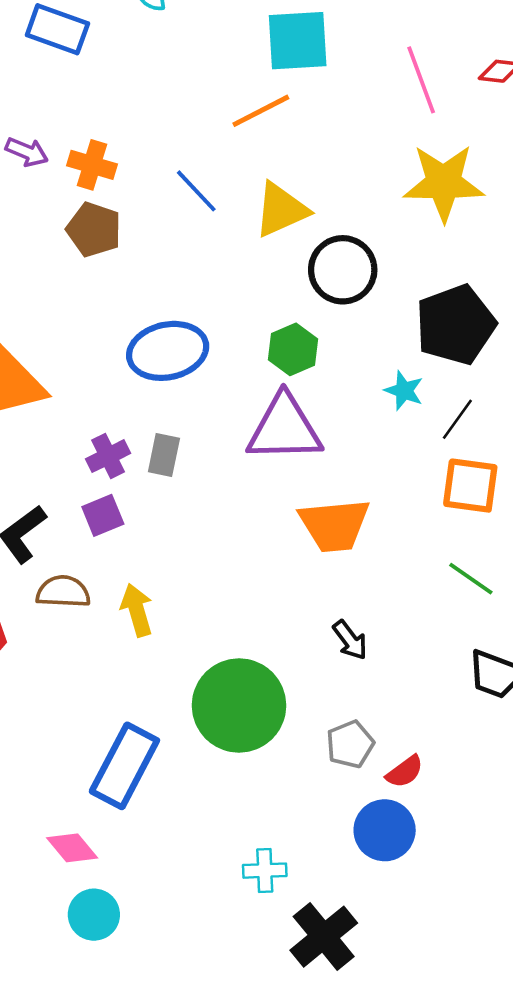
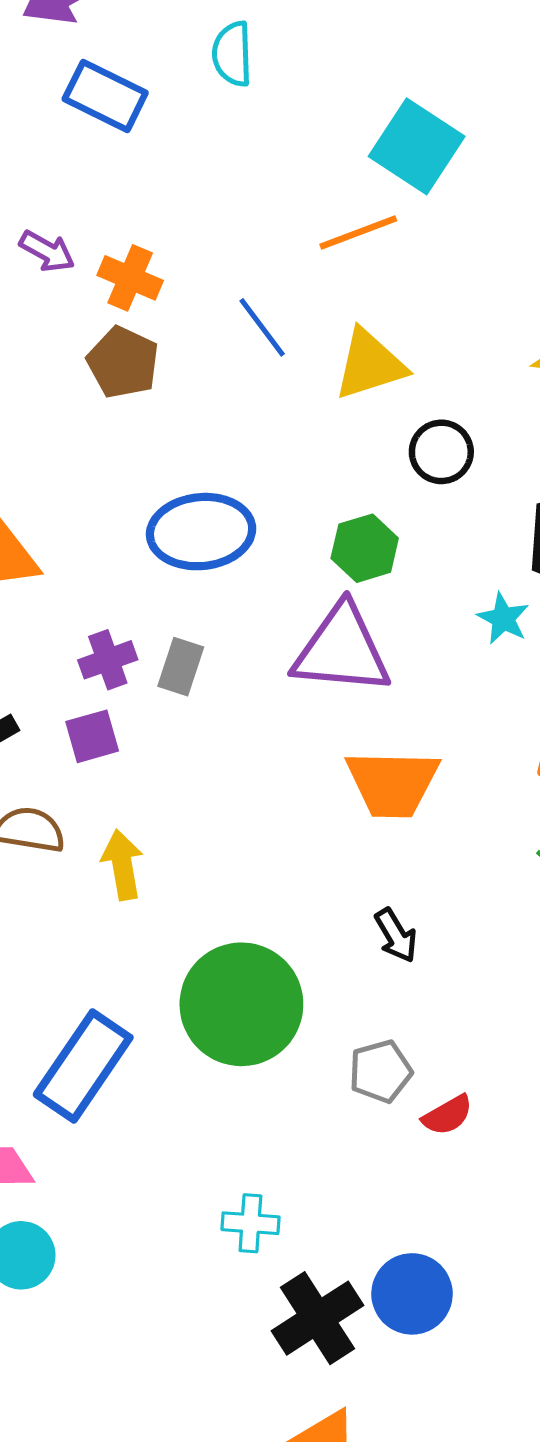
cyan square: (298, 41) -> (417, 146), turned 30
black circle: (343, 270) -> (441, 452), size x0.7
blue circle: (385, 830) -> (412, 1294), moved

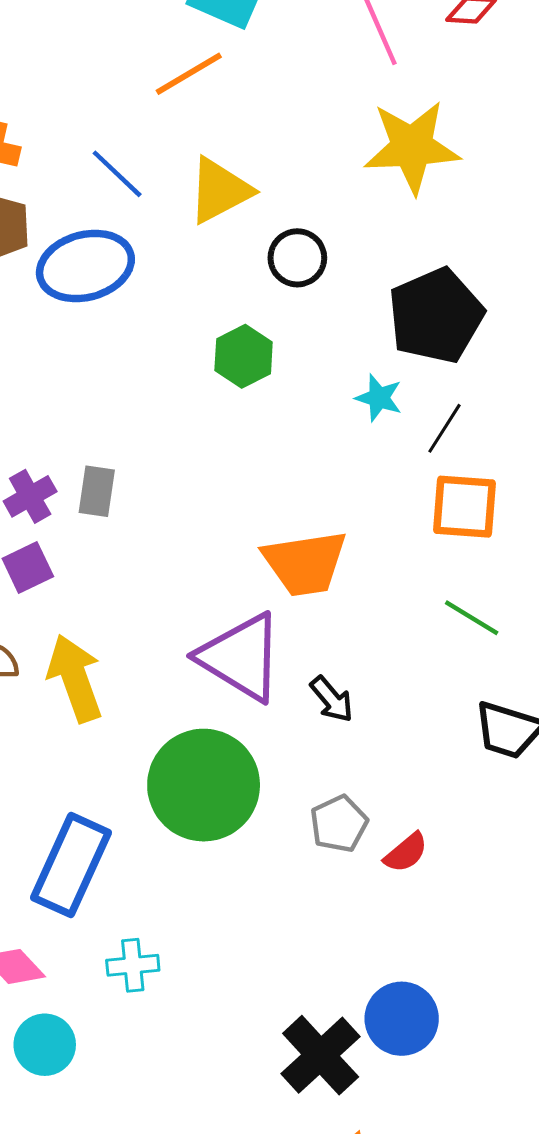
blue ellipse: (201, 532) -> (85, 266), moved
purple triangle: (342, 650) -> (241, 657), moved, turned 36
yellow arrow: (122, 865) -> (75, 678), size x1.4
cyan cross: (250, 1223) -> (133, 965), moved

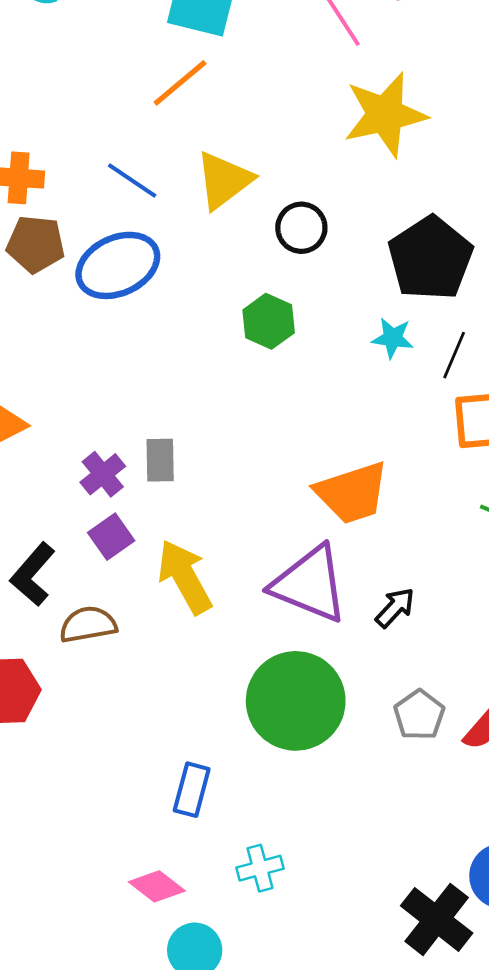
yellow arrow: (75, 678) -> (185, 577), moved
black arrow: (332, 699) -> (395, 608), turned -87
blue rectangle: (71, 865) -> (192, 790), size x0.6

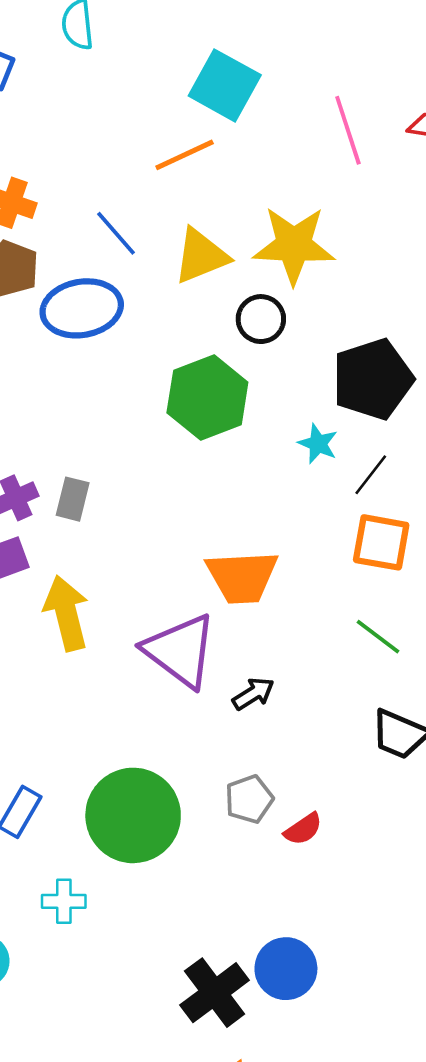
yellow star: (385, 115) -> (294, 245), moved
green hexagon: (269, 321) -> (207, 397), size x1.6
green circle: (296, 701) -> (133, 815), moved

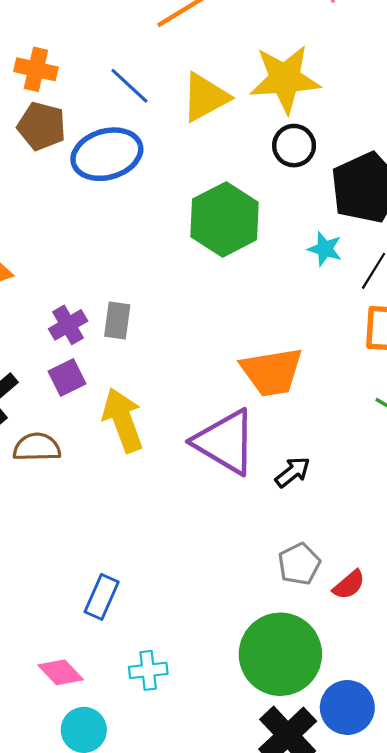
black circle: (261, 319) -> (294, 146), moved
green circle: (133, 815) -> (280, 654), moved

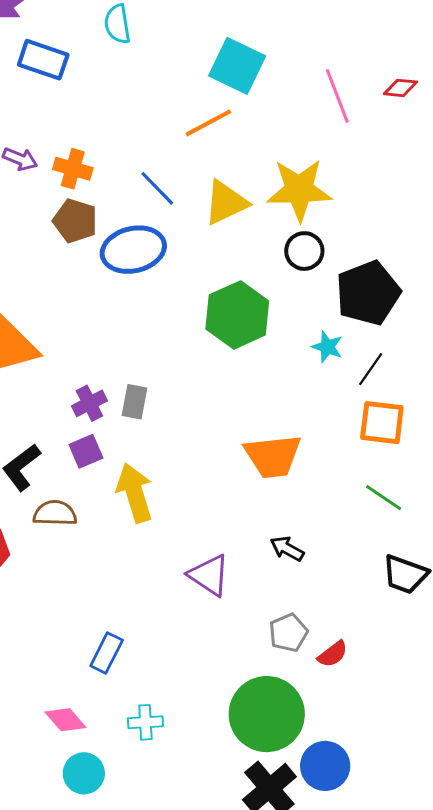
purple triangle: (225, 442) -> (209, 575), moved, size x0.7
black arrow: (293, 472) -> (287, 549), turned -116

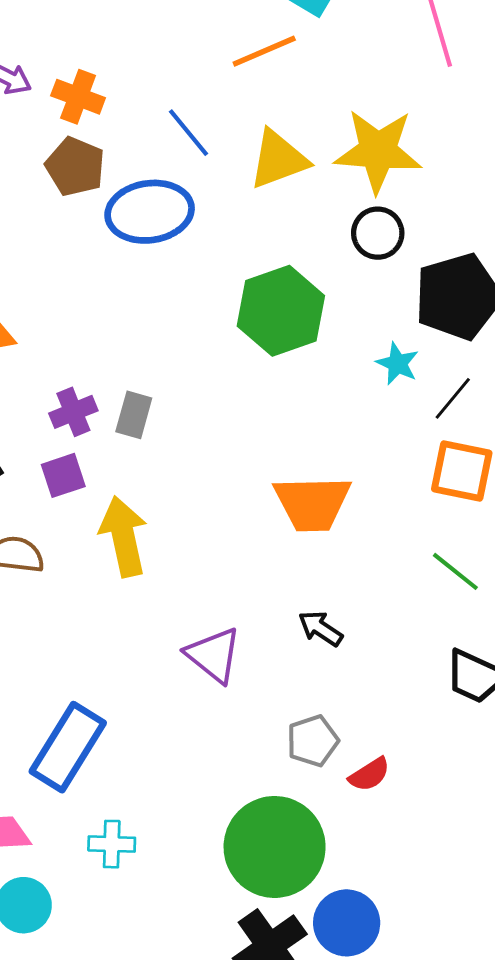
blue rectangle: (107, 653) -> (68, 747), size x1.6

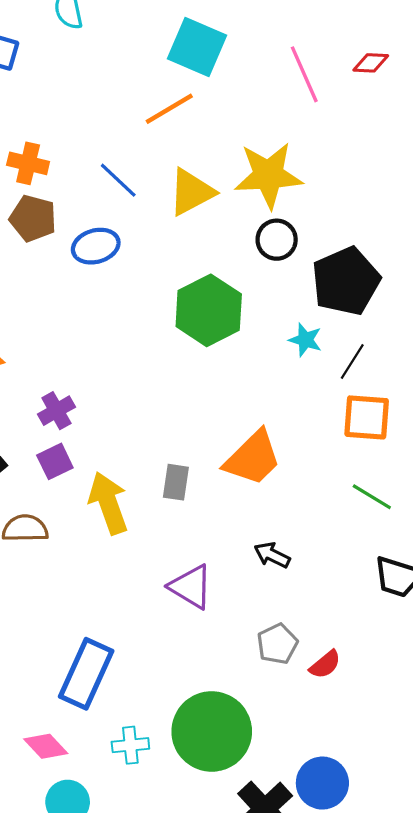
blue ellipse: (150, 212) -> (96, 246), size x0.7
gray rectangle: (134, 415) -> (176, 482), moved
orange trapezoid: (312, 503) -> (253, 458), turned -36
green circle: (275, 847) -> (212, 731), moved

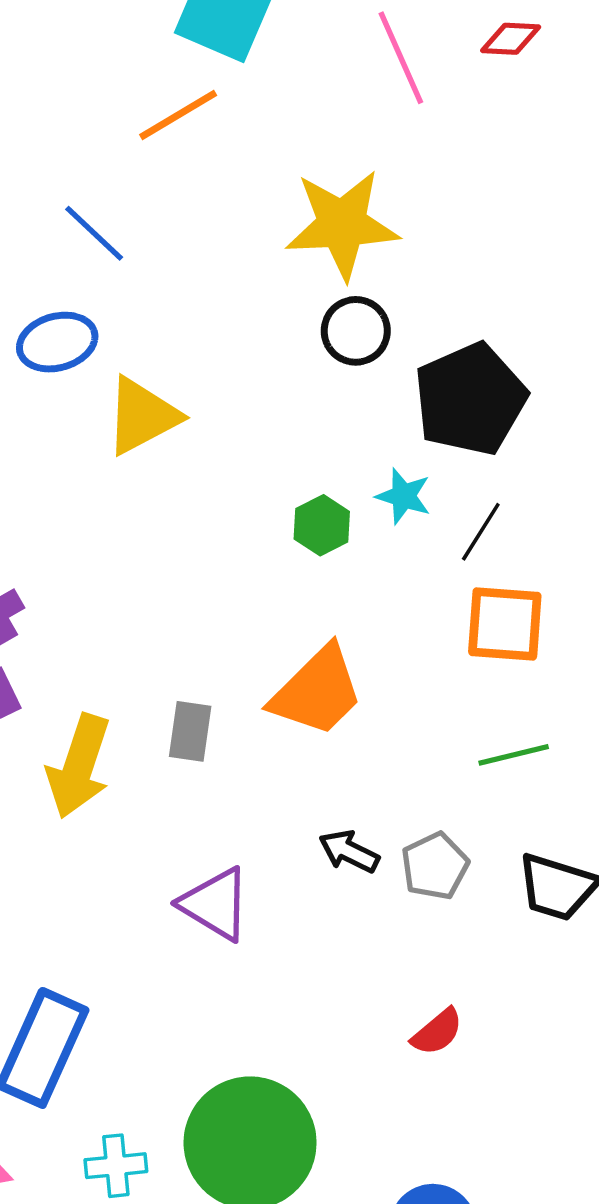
yellow triangle: (191, 192) -> (142, 416), moved
green hexagon: (209, 310) -> (322, 525), moved, size x0.5
green line: (372, 497) -> (514, 755), turned -45
yellow arrow: (108, 503) -> (79, 766), turned -142
gray pentagon: (277, 644) -> (435, 866), moved

